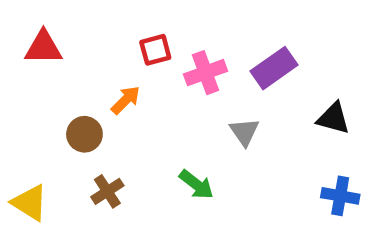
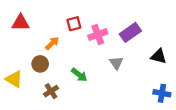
orange arrow: (126, 100) -> (52, 43), moved
green arrow: (196, 184) -> (79, 75), moved
yellow triangle: (30, 203) -> (14, 79), moved

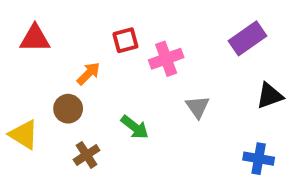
purple rectangle: (130, 32) -> (247, 38), moved
black triangle: (159, 56) -> (270, 96), turned -35
blue cross: (162, 93) -> (259, 159), moved

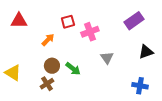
brown circle: (68, 109) -> (52, 66), moved

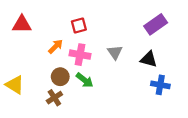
pink cross: (90, 32) -> (80, 55), moved, turned 30
black triangle: (146, 52) -> (149, 59), moved, turned 35
gray triangle: (107, 58) -> (115, 52), moved
blue cross: (140, 86) -> (160, 85), moved

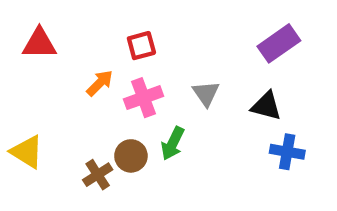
pink cross: (80, 55) -> (143, 98), turned -30
brown circle: (60, 77) -> (131, 156), moved
green arrow: (85, 80) -> (173, 143), moved, turned 78

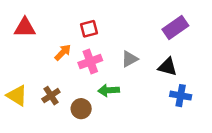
gray triangle: (206, 93) -> (130, 59), turned 36
green arrow: (173, 143) -> (109, 90), turned 60
brown circle: (131, 156) -> (81, 109), moved
brown cross: (98, 175) -> (51, 96), moved

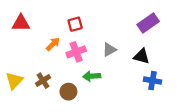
yellow triangle: (17, 96) -> (14, 81), turned 42

